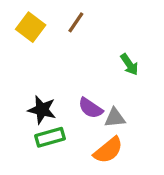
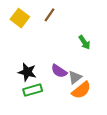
gray triangle: (115, 118) -> (75, 77), turned -32
orange semicircle: (108, 150) -> (81, 90), moved

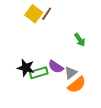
yellow square: (20, 18) -> (34, 14), moved
green rectangle: (33, 90) -> (39, 73), moved

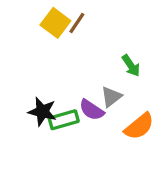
gray triangle: (71, 73) -> (111, 97), moved
orange semicircle: (77, 85) -> (139, 126), moved

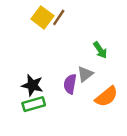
purple semicircle: (92, 110) -> (70, 84), turned 66
green rectangle: (64, 120) -> (34, 104), moved

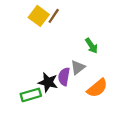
black star: (32, 85) -> (48, 82), moved

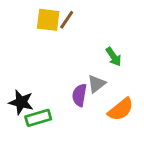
yellow square: (39, 16) -> (48, 20), turned -30
black star: (48, 82) -> (21, 102), moved

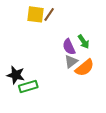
purple semicircle: (79, 95) -> (69, 47), moved, turned -35
orange semicircle: (121, 109) -> (85, 68), moved

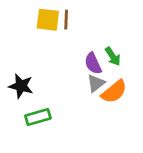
brown line: (49, 14) -> (66, 20), turned -32
black star: (16, 75) -> (21, 86), moved

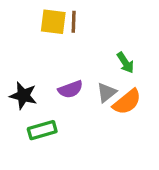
purple semicircle: (93, 63) -> (70, 89), moved, turned -85

